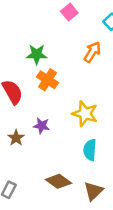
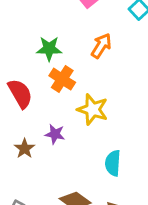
orange arrow: (92, 52) -> (101, 46), moved
yellow star: (85, 114) -> (93, 109), moved

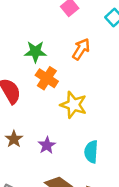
purple star: (55, 134) -> (47, 145), moved, turned 30

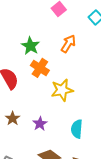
green star: (35, 52) -> (30, 46), turned 30
yellow star: (73, 105) -> (62, 90), turned -30

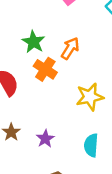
orange arrow: (68, 44) -> (70, 48), moved
yellow star: (62, 90) -> (90, 97), moved

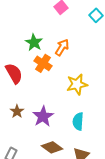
purple star: (45, 139) -> (43, 116), size x1.5

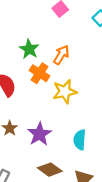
yellow star: (77, 84) -> (65, 92), moved

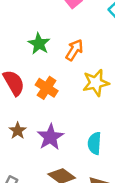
orange cross: (39, 73) -> (47, 88), moved
yellow star: (65, 92) -> (96, 83), moved

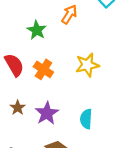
orange arrow: (74, 50) -> (69, 14), moved

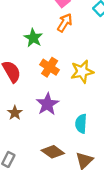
orange cross: (43, 69) -> (50, 67), moved
purple star: (47, 113) -> (47, 104), moved

